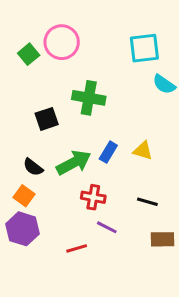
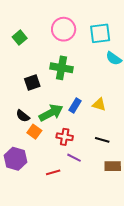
pink circle: (62, 42) -> (64, 29), moved
orange square: (24, 196) -> (34, 132), moved

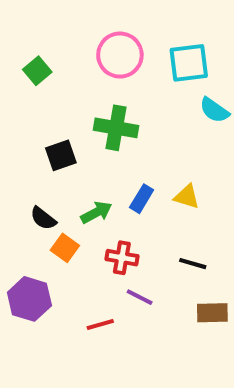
green arrow: (51, 113) -> (96, 212), size x0.7

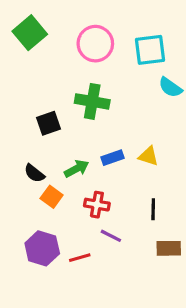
green square: (37, 71) -> (30, 33), moved, size x1.5
blue rectangle: (142, 199) -> (113, 158), turned 40
black line: (193, 264) -> (153, 209), turned 75
purple hexagon: (29, 299) -> (42, 248), moved

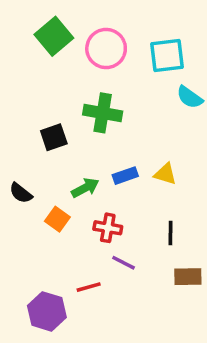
green square: (30, 33) -> (54, 36), moved
black semicircle: (34, 173) -> (21, 193), moved
purple hexagon: (42, 248) -> (47, 311), moved

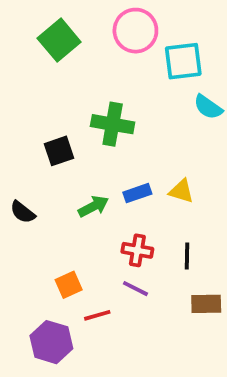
pink circle: (106, 49) -> (135, 31), moved
orange square: (57, 219) -> (69, 285), moved, turned 30
red cross: (108, 228) -> (137, 250), moved

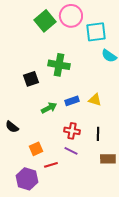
green square: (59, 40) -> (45, 21), moved
black semicircle: (23, 212) -> (12, 127), moved

